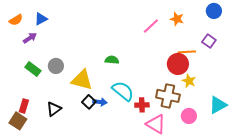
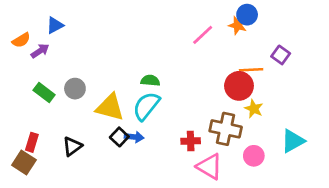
blue circle: (214, 11) -> (247, 15), moved
orange semicircle: (16, 20) -> (21, 40), moved
cyan semicircle: (123, 91) -> (146, 106), moved, turned -90

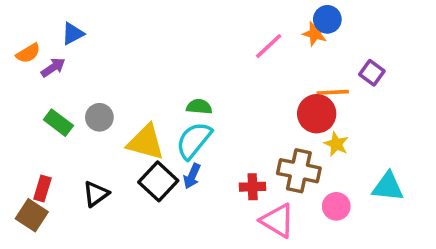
black square: (119, 137) -> (158, 181), size x1.5
blue arrow: (134, 137) -> (192, 176), moved, turned 108
cyan triangle: (293, 141) -> (388, 187), turned 35

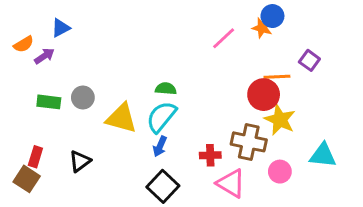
green rectangle: (58, 123) -> (49, 102), turned -30
yellow star: (336, 144) -> (280, 120), size x1.5
black square: (158, 181) -> (163, 186), moved

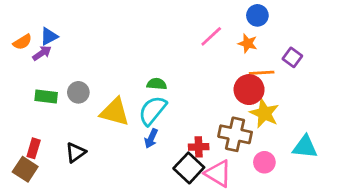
blue triangle: (61, 28) -> (49, 36), moved
orange star: (262, 28) -> (248, 43), moved
black square: (163, 186) -> (189, 168), moved

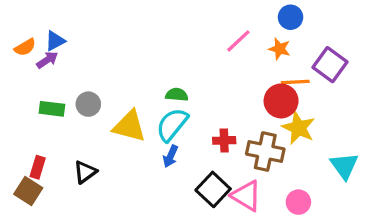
purple square: (292, 57) -> (330, 65), size x1.5
red cross: (199, 147) -> (224, 140), moved
cyan triangle: (305, 147) -> (344, 166), turned 48
pink circle: (264, 162) -> (298, 202), moved

